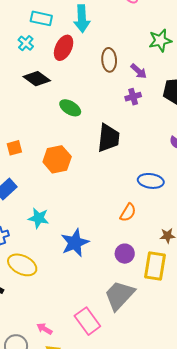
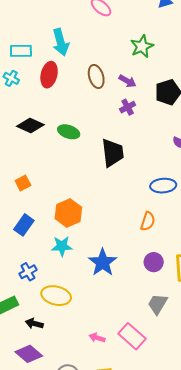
black diamond: (37, 79) -> (30, 126), moved
orange hexagon: (57, 159) -> (68, 213), moved
gray trapezoid: (119, 295) -> (158, 304), size x0.7
pink arrow: (44, 329) -> (97, 338), moved

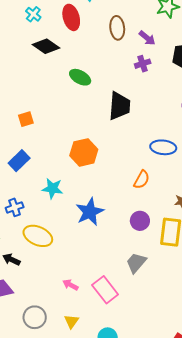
red ellipse: (49, 75) -> (71, 17), turned -40
black diamond: (30, 126) -> (46, 46), moved
orange hexagon: (68, 213) -> (84, 152), moved

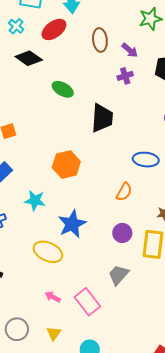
red ellipse: (71, 17) -> (54, 29), turned 70
yellow ellipse: (38, 236) -> (48, 252), moved

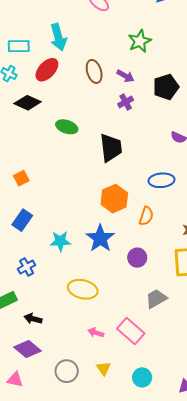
orange hexagon: (66, 165) -> (114, 199), moved
blue star: (72, 224) -> (100, 238), moved
purple circle: (122, 233) -> (137, 258), moved
gray trapezoid: (118, 275) -> (156, 299), turned 30

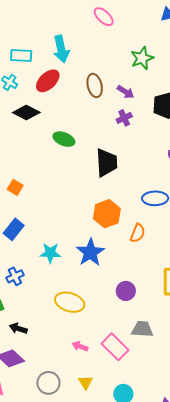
orange square: (21, 178) -> (15, 187), turned -35
purple circle: (137, 258) -> (126, 291), moved
gray trapezoid: (156, 299) -> (142, 329), moved, turned 30

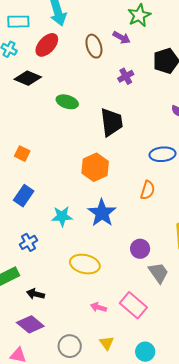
purple arrow: (126, 92) -> (121, 37), moved
orange hexagon: (107, 214) -> (95, 167), moved
gray trapezoid: (142, 329) -> (159, 273), moved, turned 55

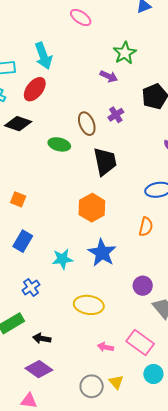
brown ellipse: (94, 46) -> (87, 124), moved
gray circle: (70, 346) -> (92, 386), moved
cyan circle: (145, 352) -> (153, 374), moved

